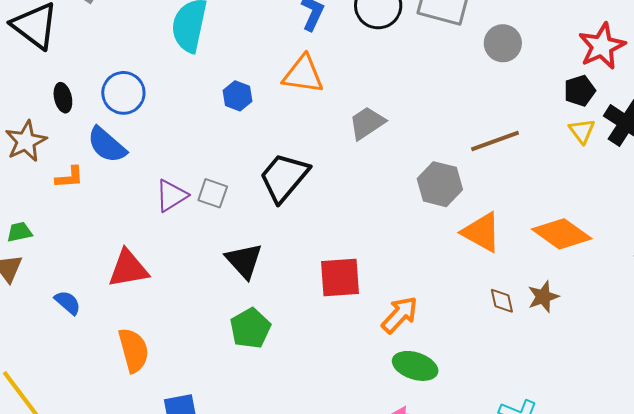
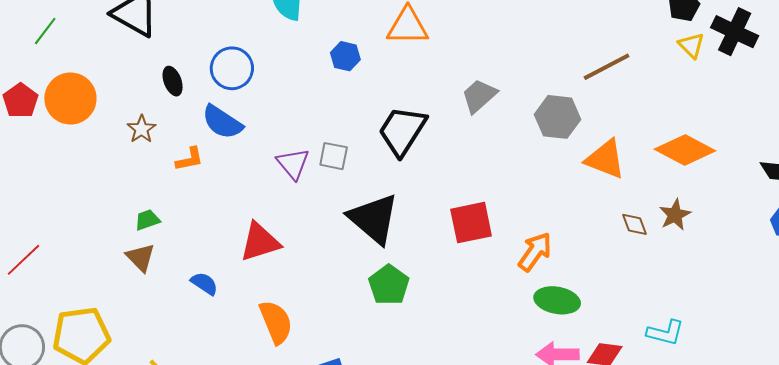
gray trapezoid: (367, 123) -> (479, 96), moved
brown star: (26, 141) -> (142, 129), size x0.7
purple triangle: (171, 195) -> (293, 164), turned -30
black triangle: (244, 261) -> (374, 219), size x1.4

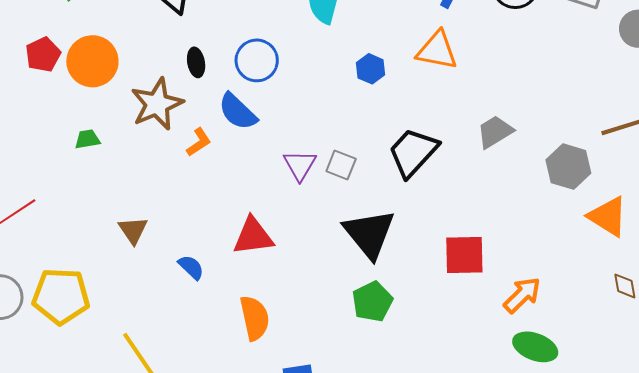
brown star: (142, 129) -> (157, 104), size x1.8
orange L-shape: (190, 159) -> (199, 142), turned -32
green trapezoid: (147, 220) -> (87, 139), moved

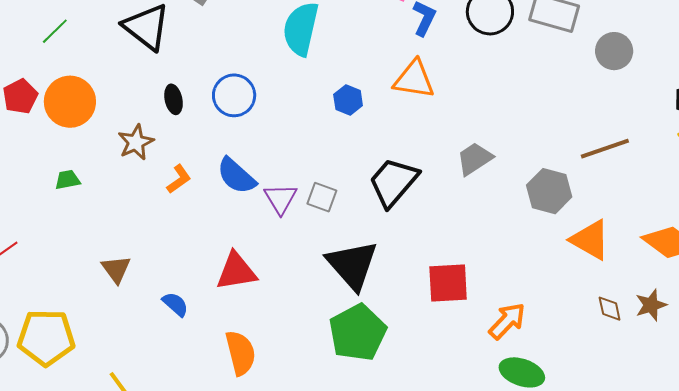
brown star: (157, 104) -> (136, 142), size x0.7
blue semicircle: (238, 112) -> (236, 176), moved
green pentagon: (372, 302) -> (358, 333), size x1.4

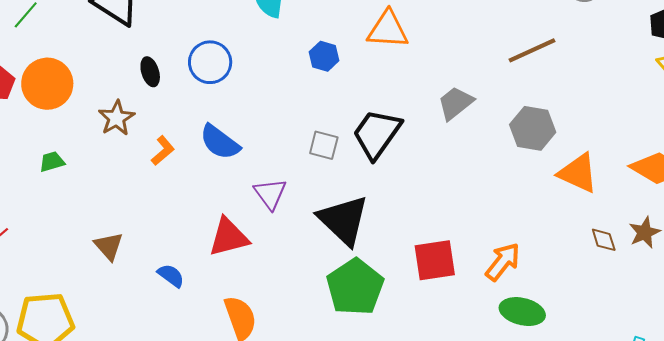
brown line: (605, 149) -> (532, 50), moved
gray square: (322, 197) -> (324, 145), moved
purple triangle: (281, 199) -> (270, 194), moved
red square: (448, 283) -> (435, 260), moved

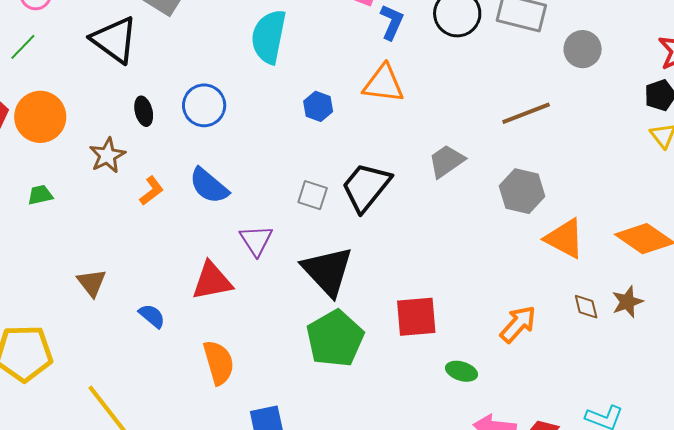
orange arrow: (503, 262) -> (518, 324), moved
green ellipse: (522, 312) -> (462, 371), moved, size x0.7

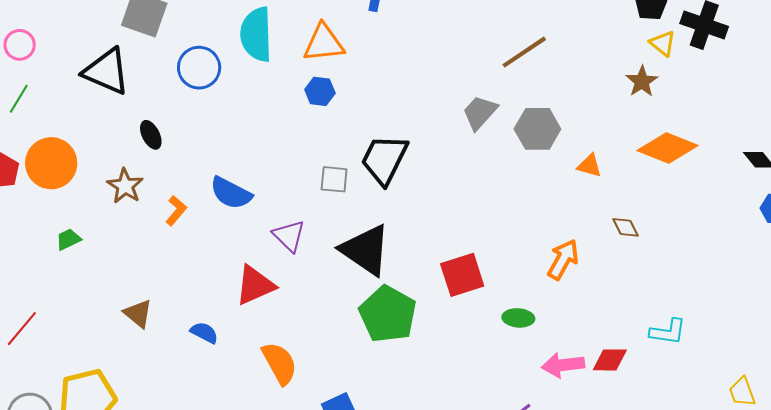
orange triangle: (383, 84) -> (324, 43), moved
blue circle: (204, 105) -> (199, 68), moved
gray trapezoid: (446, 161) -> (480, 112), moved
orange triangle: (565, 238) -> (589, 166), size x0.6
brown star: (627, 302) -> (642, 81), moved

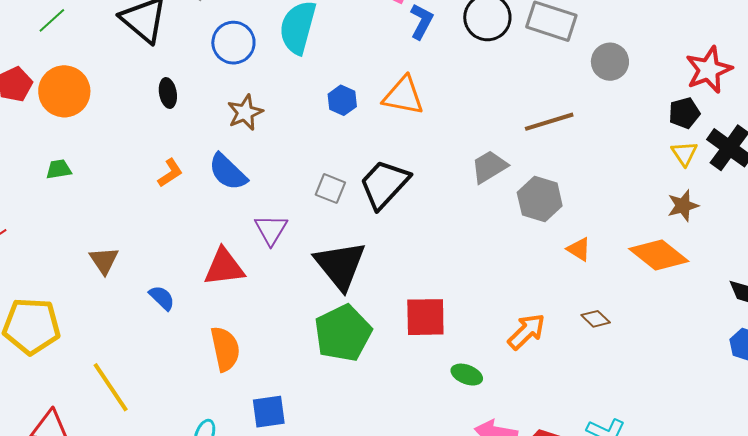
orange triangle: (324, 43) -> (403, 96), moved
brown star: (642, 81) -> (683, 206), moved
brown star: (125, 186) -> (245, 113), moved
brown diamond: (625, 227) -> (596, 319), turned -36

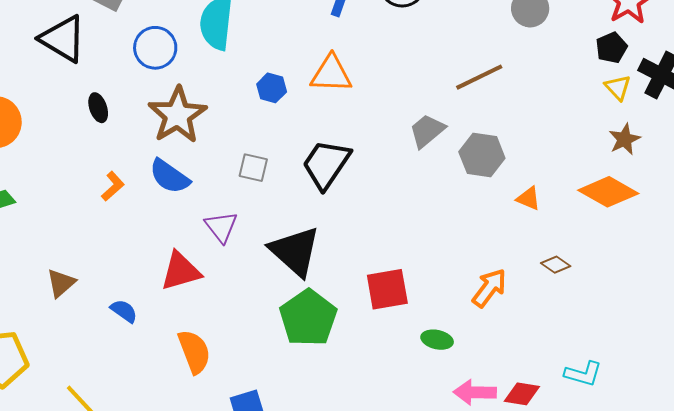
brown star: (245, 113) -> (177, 115), size x1.6
gray square: (330, 189) -> (253, 168), moved
brown triangle: (104, 260) -> (61, 283), turned 32

